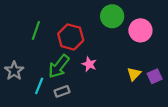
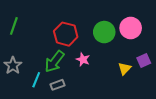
green circle: (112, 16) -> (104, 32), moved
green line: (36, 30) -> (14, 26), moved
purple square: (155, 76) -> (144, 60), moved

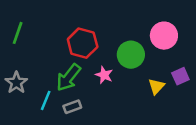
green circle: (104, 32) -> (131, 55), moved

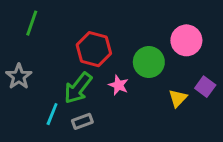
green line: (18, 33) -> (32, 23), moved
purple square: (180, 76) -> (205, 87), turned -30
gray star: (16, 83) -> (19, 76), moved

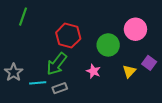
gray star: (19, 76) -> (14, 72), moved
pink star: (118, 85) -> (93, 71), moved
cyan line: (52, 114) -> (38, 83), turned 63

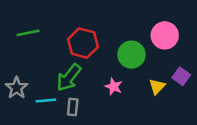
green line: (23, 17) -> (28, 33), moved, turned 60
gray rectangle: (60, 88) -> (73, 107), turned -64

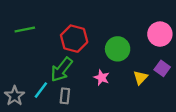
pink circle: (165, 35) -> (160, 34), moved
gray star: (17, 88) -> (15, 96), moved
cyan line: (46, 101) -> (41, 90), turned -48

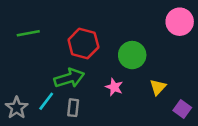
pink circle: (160, 34) -> (180, 22), moved
purple square: (162, 68) -> (182, 109), moved
green arrow: (61, 70) -> (69, 78), turned -145

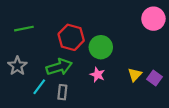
green circle: (132, 55) -> (101, 47), moved
gray star: (17, 108) -> (17, 66), moved
purple square: (182, 109) -> (155, 78), moved

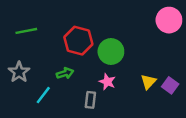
green arrow: (59, 67) -> (65, 73), size x0.6
gray rectangle: (62, 92) -> (90, 100), moved

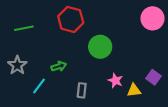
red hexagon: (78, 41) -> (71, 19), moved
pink star: (107, 82) -> (115, 81), moved
yellow triangle: (148, 82) -> (134, 90), moved, turned 40

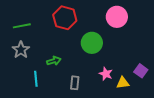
pink circle: (153, 18) -> (117, 17), moved
gray star: (17, 65) -> (21, 50), moved
cyan line: (39, 86) -> (36, 79), turned -42

